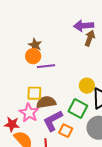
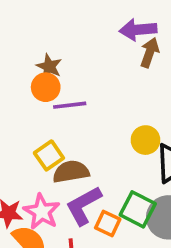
yellow square: (34, 93) -> (49, 155), turned -35
green square: (78, 108) -> (138, 209), moved
pink star: (29, 113) -> (42, 212), moved

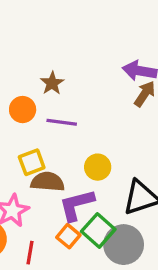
orange circle: (46, 87) -> (23, 110), moved
yellow circle: (145, 140) -> (98, 167), moved
purple L-shape: (84, 206) -> (77, 205), moved

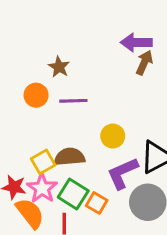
yellow square: (32, 162) -> (43, 162), moved
purple L-shape: (77, 205) -> (123, 173), moved
green square: (98, 230) -> (73, 194), moved

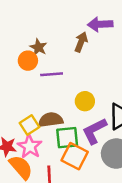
brown arrow: (144, 63) -> (81, 42), moved
orange circle: (36, 95) -> (28, 61), moved
green square: (73, 194) -> (67, 138), moved, turned -35
orange square: (97, 203) -> (75, 156), size x1.5

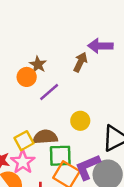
purple line: (52, 74) -> (49, 92), turned -40
purple L-shape: (94, 131) -> (88, 167), moved

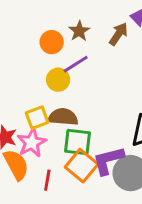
brown star: (38, 64) -> (79, 31), moved
yellow circle: (80, 121) -> (58, 80), moved

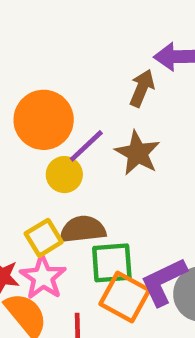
brown star: (79, 31) -> (137, 153), moved, size x1.4
orange circle: (52, 42) -> (44, 120), size x1.6

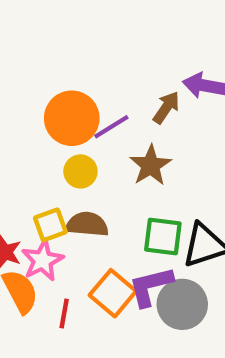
purple line: (86, 146) -> (111, 127), moved
green square: (112, 263) -> (163, 236), moved

